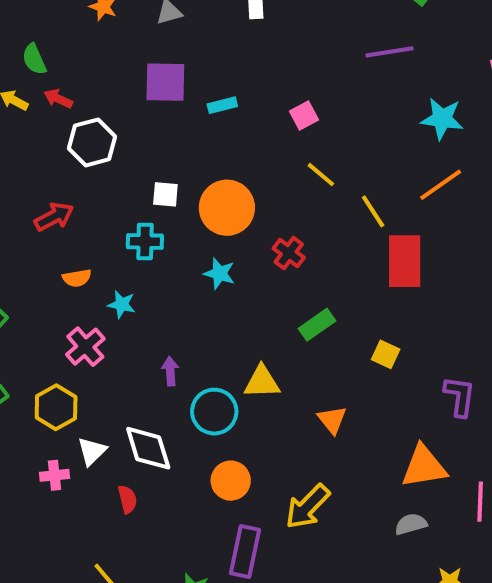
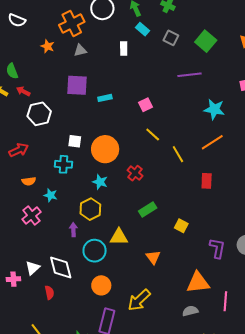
red rectangle: (405, 261) -> (207, 181), moved, size x0.6
yellow hexagon: (56, 407) -> (90, 209), moved

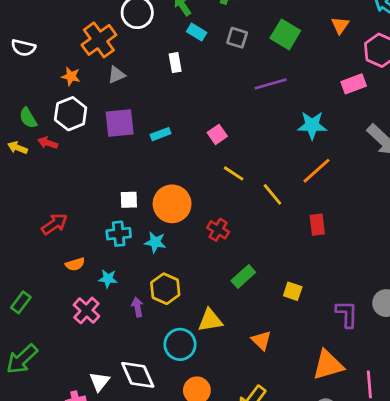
white hexagon: (39, 114) -> (71, 114), moved
cyan star: (100, 182) -> (155, 242), moved
purple arrow: (73, 230) -> (137, 307), moved

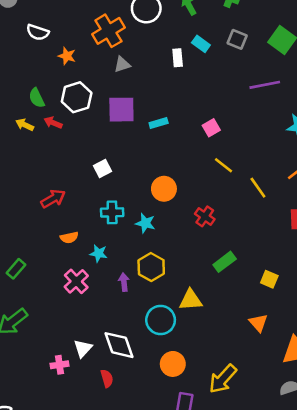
cyan rectangle: (197, 32) -> (201, 44), moved
orange star: (71, 76) -> (67, 56), moved
white square: (129, 200) -> (102, 168), moved, turned -30
orange circle: (172, 204) -> (164, 189), size x0.7
orange triangle: (261, 340) -> (258, 323), moved

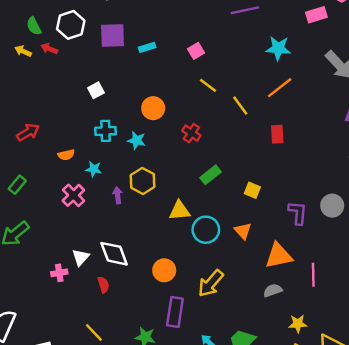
red arrow: (53, 199) -> (28, 132), moved
cyan circle: (161, 320) -> (206, 230), moved

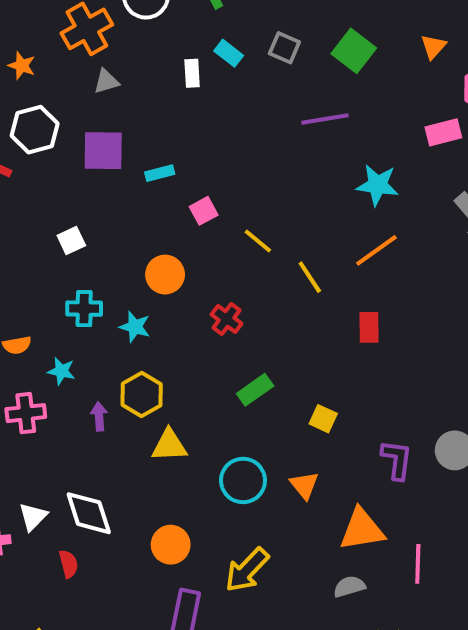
pink square: (196, 51) -> (204, 211), moved
pink cross: (73, 195) -> (26, 413), turned 35
yellow triangle: (180, 211) -> (169, 445), moved

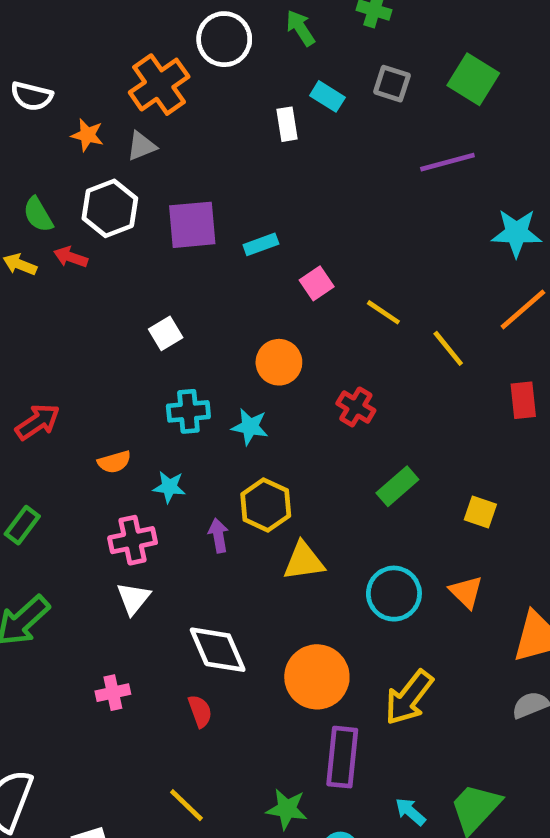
gray triangle: (106, 81) -> (141, 146), moved
white triangle: (33, 517) -> (133, 598), moved
orange circle: (171, 545) -> (317, 677), size x1.4

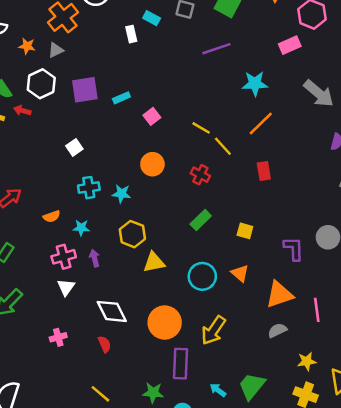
yellow line: (383, 312) -> (201, 128), moved
orange circle: (279, 362) -> (152, 164), moved
red cross: (356, 407) -> (200, 175), moved
purple arrow: (218, 536) -> (95, 258), moved

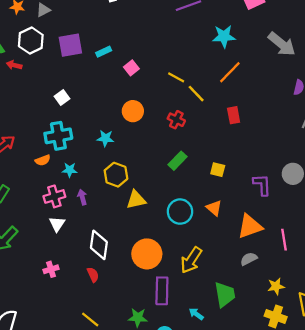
cyan cross: (89, 188) -> (58, 136), moved, size x1.4
white diamond: (112, 311) -> (99, 245), turned 36
green trapezoid: (252, 386) -> (225, 294), moved, turned 132

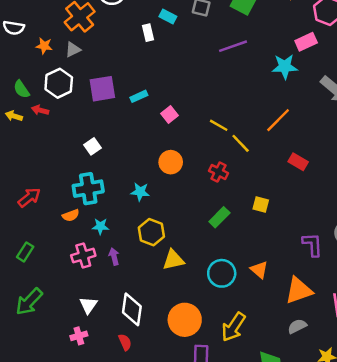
cyan star: (224, 36) -> (285, 67), moved
red rectangle: (234, 115) -> (298, 162), moved, turned -49
yellow square: (218, 170) -> (261, 205), moved
white triangle: (57, 224) -> (88, 305), moved

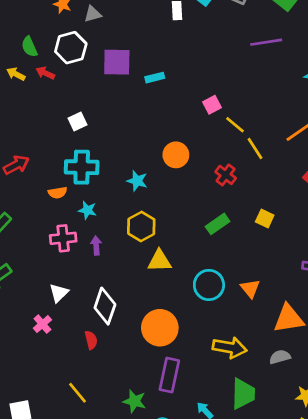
pink square: (169, 114) -> (212, 105), moved
white square: (93, 146) -> (77, 121), moved
yellow arrow: (233, 327) -> (230, 348), moved, turned -124
pink cross: (79, 336) -> (42, 324), turned -35

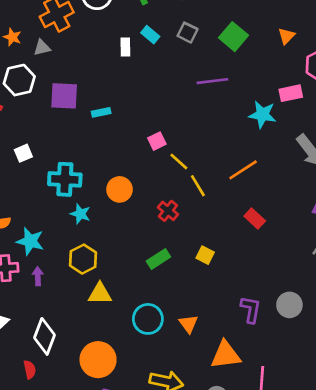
cyan cross: (82, 167) -> (65, 179), moved
cyan star: (87, 210) -> (30, 241), size x1.5

